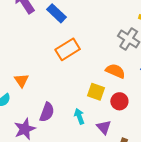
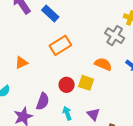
orange triangle: (21, 81) -> (21, 63), moved, turned 40
red circle: (119, 101) -> (67, 85), moved
cyan arrow: (79, 116) -> (67, 113), moved

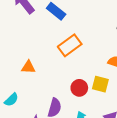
orange triangle: (21, 63) -> (28, 67), turned 32

